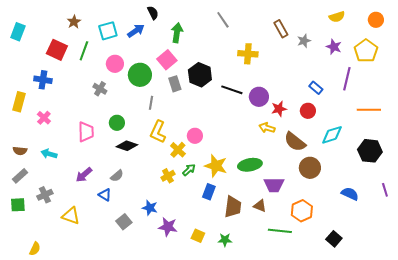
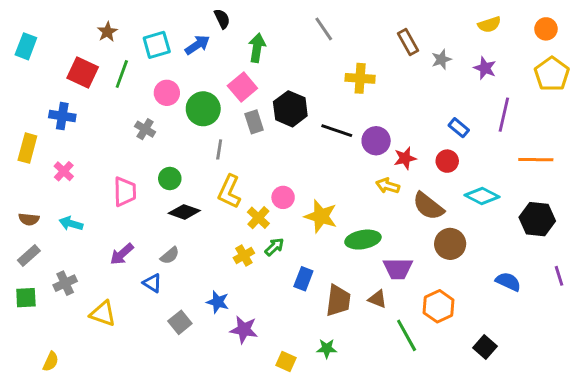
yellow pentagon: (366, 51) -> (552, 74), moved
cyan diamond: (332, 135) -> (482, 196), turned 45
yellow star: (216, 166) -> (321, 216), moved
green line: (280, 231) -> (407, 335), turned 55
yellow square: (198, 236) -> (286, 362), moved

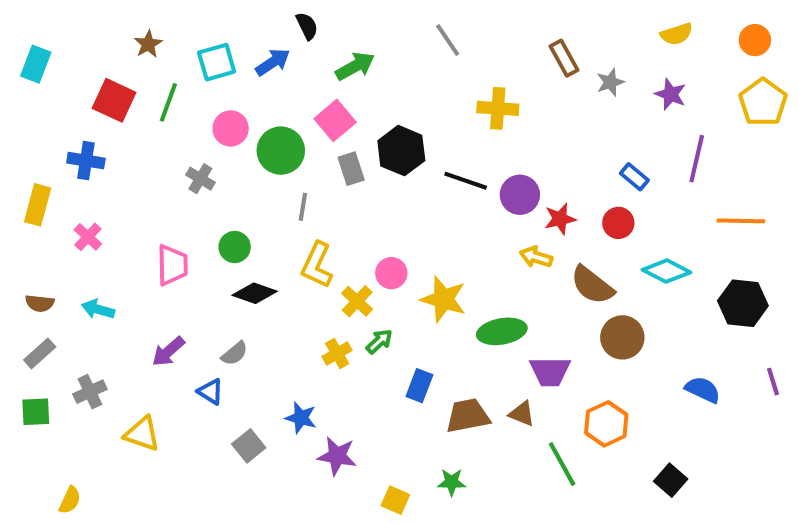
green arrow: (257, 48) -> (355, 66), turned 52
brown trapezoid: (338, 301) -> (468, 416), turned -108

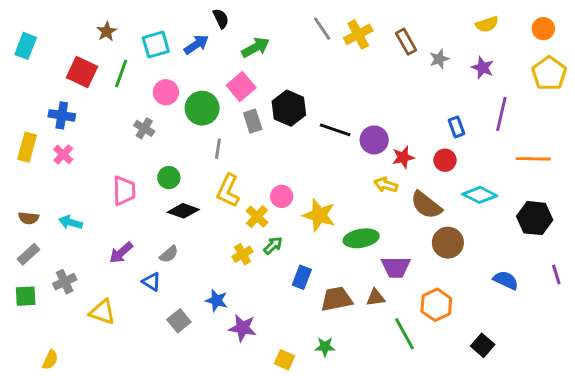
yellow cross: (498, 108) -> (358, 34), moved, turned -32
blue rectangle: (634, 177) -> (457, 127), turned 30
pink cross: (88, 237) -> (63, 154), moved
brown triangle: (522, 414) -> (376, 298), turned -30

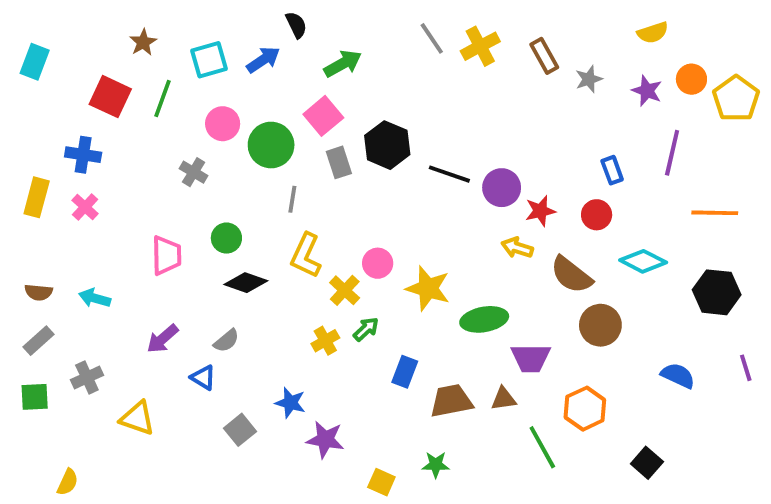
orange circle: (543, 29) -> (691, 79), moved

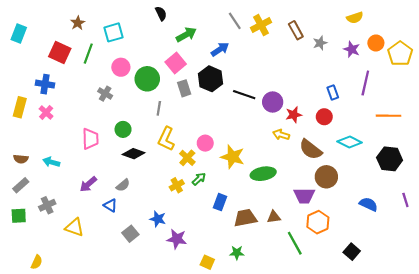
blue arrow: (263, 60) -> (220, 49), moved
purple trapezoid: (531, 358) -> (304, 196), moved

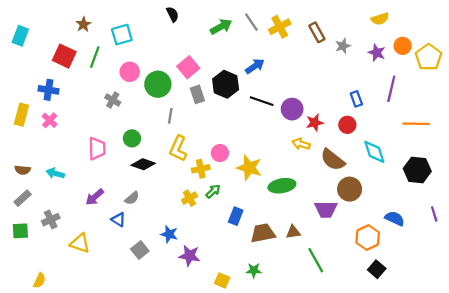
green arrow: (186, 35) -> (221, 27), moved
blue arrow: (220, 49) -> (255, 66), moved
cyan diamond: (350, 142) -> (374, 152), turned 45
yellow cross: (187, 158) -> (201, 169), turned 35
orange hexagon: (318, 222) -> (368, 238), moved

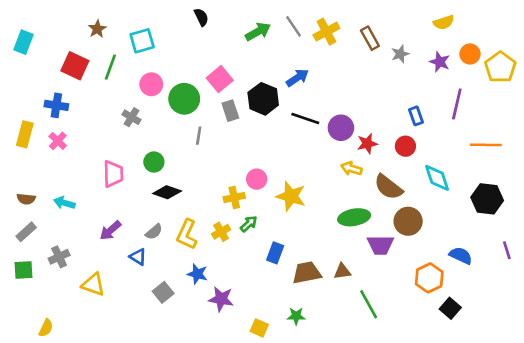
yellow L-shape: (178, 149) -> (187, 234), moved
green ellipse: (282, 186) -> (354, 217), moved
black square: (377, 269) -> (450, 308), moved

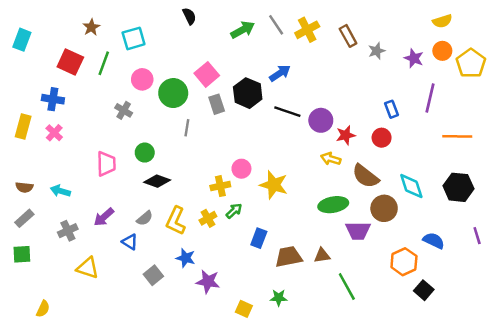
yellow semicircle: (444, 22) -> (442, 21), moved
cyan diamond: (437, 178) -> (411, 186), moved
gray cross: (59, 257) -> (68, 231), moved

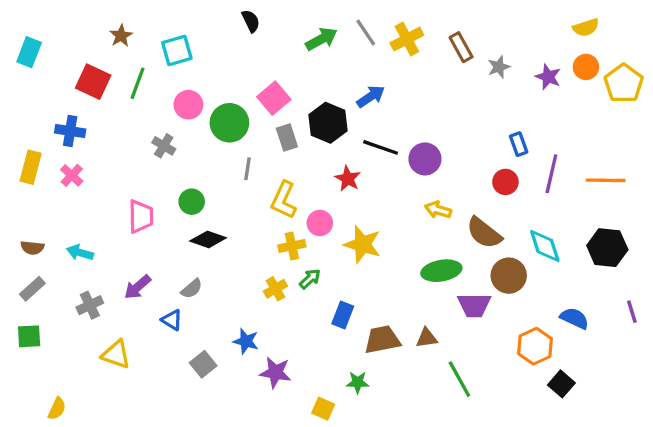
purple line: (430, 98) -> (551, 174), moved
red star: (346, 135) -> (348, 179), moved, turned -30
yellow L-shape: (176, 221) -> (284, 200), moved
green star: (279, 298) -> (358, 382), moved

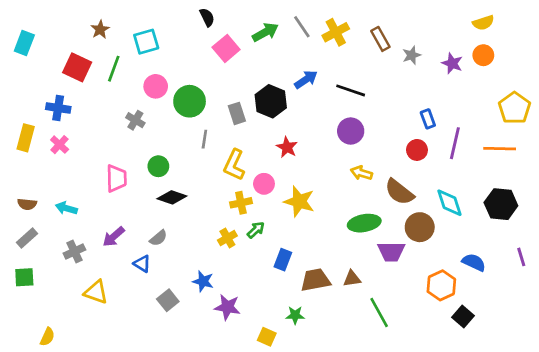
yellow pentagon: (624, 83) -> (514, 108), moved
pink square: (274, 98) -> (226, 48), moved
black line: (381, 147) -> (351, 90), moved

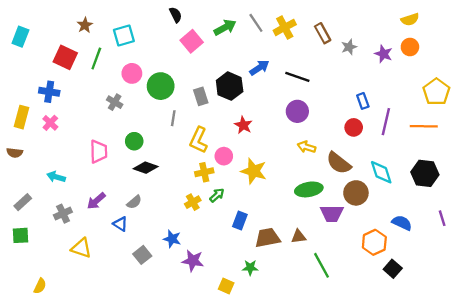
brown semicircle: (27, 204) -> (15, 153), moved

